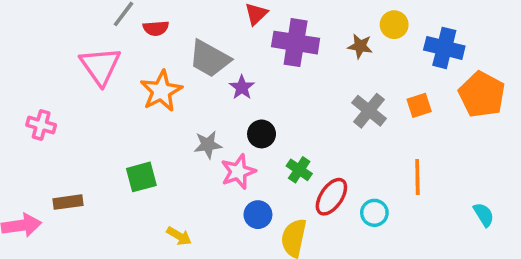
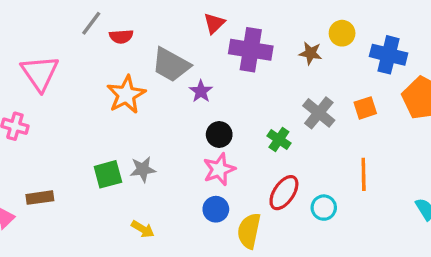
pink triangle: (100, 66) -> (40, 73), moved
gray star: (208, 145) -> (143, 169), moved
green cross: (299, 170) -> (279, 139), moved
pink star: (238, 172) -> (219, 169), moved

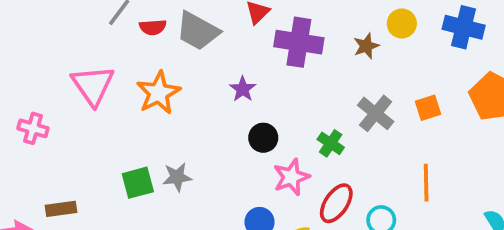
brown star: (310, 53) -> (366, 46), turned -30
blue cross: (389, 55) -> (464, 27), moved
gray trapezoid: (171, 65) -> (198, 31), moved
pink triangle: (40, 73) -> (93, 85), moved
pink star: (219, 169) -> (291, 177), moved

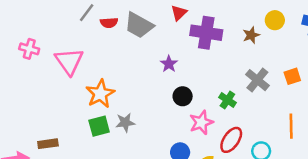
orange star: (158, 93) -> (100, 94), moved
pink cross: (33, 128) -> (29, 49), moved

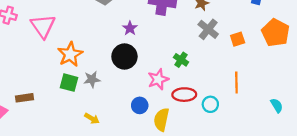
gray cross: (257, 80) -> (208, 29), moved
black circle: (183, 96) -> (124, 57), moved, size x1.5
green square: (99, 126) -> (69, 83), turned 30
red ellipse: (231, 140) -> (184, 95), turned 55

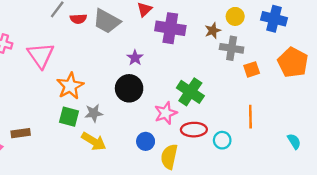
gray cross: (208, 29) -> (232, 48), moved, turned -30
green cross: (181, 60) -> (190, 92), size x1.6
yellow arrow: (92, 118) -> (94, 141), moved, size x1.5

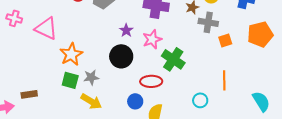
pink triangle: (41, 55) -> (46, 28), turned -30
orange pentagon: (293, 62) -> (260, 34), turned 30
pink star: (166, 113) -> (152, 39), moved
red ellipse: (194, 130) -> (151, 81), moved
cyan semicircle: (294, 141) -> (261, 101), size x1.5

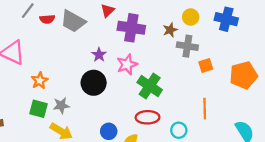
orange pentagon: (260, 34) -> (244, 75), moved
orange star: (71, 54) -> (40, 81), size x0.7
red ellipse: (151, 81) -> (148, 117), moved

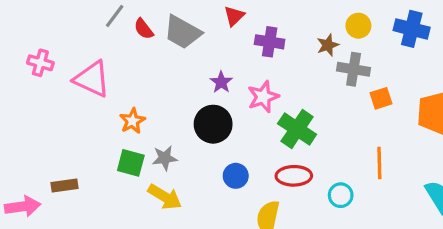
red semicircle: (47, 19) -> (144, 29), turned 56
purple cross: (131, 28) -> (270, 42), size x0.7
blue circle: (109, 131) -> (236, 176), moved

